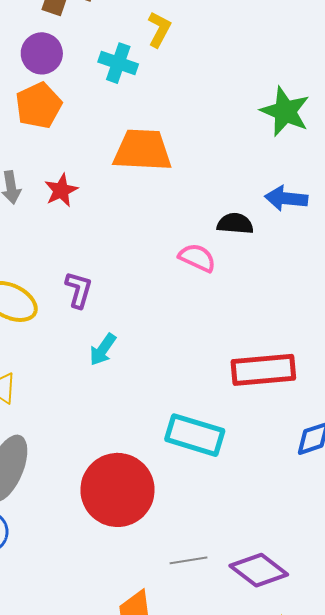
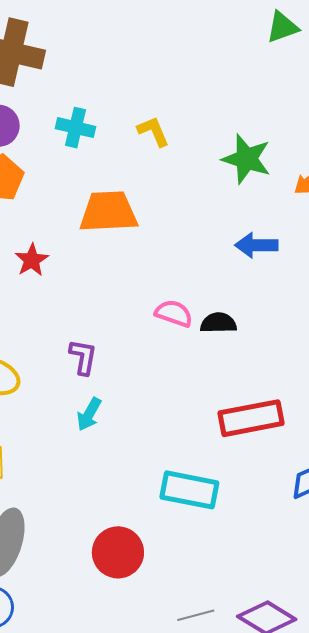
yellow L-shape: (159, 29) -> (153, 131), moved, turned -45
black semicircle: (235, 224) -> (218, 323), moved
purple L-shape: (79, 290) -> (83, 357), moved
red circle: (118, 490) -> (118, 552), size x0.7

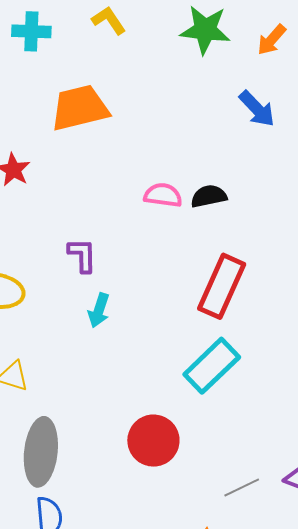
blue arrow: (256, 245) -> (257, 109), moved, turned -123
red rectangle: (251, 418) -> (222, 286), moved, turned -44
cyan rectangle: (189, 490) -> (212, 366), turned -44

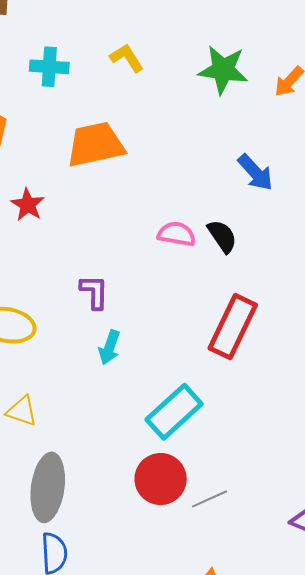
blue arrow: (257, 109) -> (255, 172), moved
black semicircle: (209, 196) -> (222, 236), turned 66
cyan rectangle: (212, 366) -> (174, 412), moved
gray line: (242, 488) -> (209, 499), moved

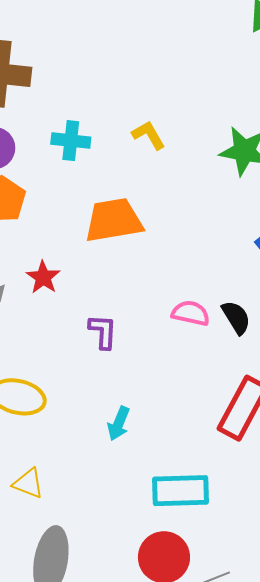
purple L-shape: (94, 292) -> (103, 332), moved
cyan rectangle: (174, 412) -> (180, 491), turned 38

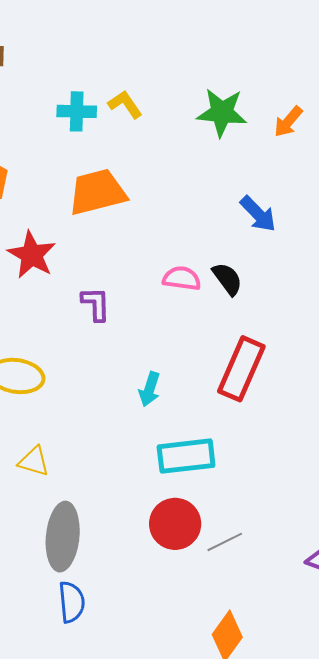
cyan cross: (71, 141) -> (77, 111), moved
red star: (43, 277) -> (32, 255), size x1.4
cyan arrow: (119, 424) -> (150, 389), moved

